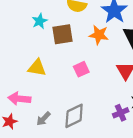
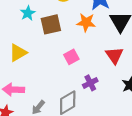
yellow triangle: (37, 68) -> (18, 53), moved, turned -36
purple cross: (121, 113) -> (90, 83), moved

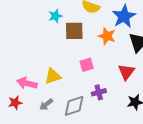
yellow triangle: (18, 53) -> (53, 76), moved

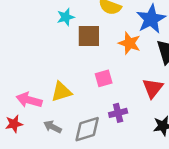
gray arrow: (46, 104) -> (52, 127), turned 64

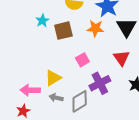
purple cross: (118, 113) -> (100, 83), size x1.5
gray arrow: (52, 127) -> (56, 98), moved

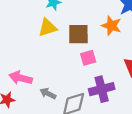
brown square: (63, 31) -> (78, 34), moved
yellow triangle: (53, 78) -> (48, 27), moved

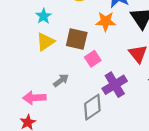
brown square: (78, 34) -> (77, 39), turned 30
gray arrow: (48, 93) -> (61, 80), moved, turned 133

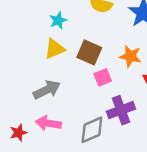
orange star: (106, 21) -> (130, 56), moved
gray arrow: (61, 80) -> (47, 90), moved, size x1.5
pink arrow: (34, 98) -> (48, 123), moved

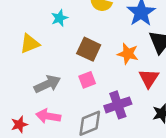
yellow triangle: (55, 49) -> (30, 44), moved
pink square: (103, 77) -> (87, 80), moved

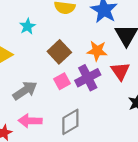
brown square: (89, 49) -> (59, 52), turned 30
purple cross: (118, 105) -> (88, 78), moved

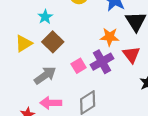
brown square: (59, 52) -> (53, 42), moved

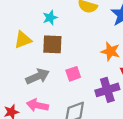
brown square: (53, 42) -> (52, 44), turned 36
purple cross: (102, 62) -> (107, 90), moved

